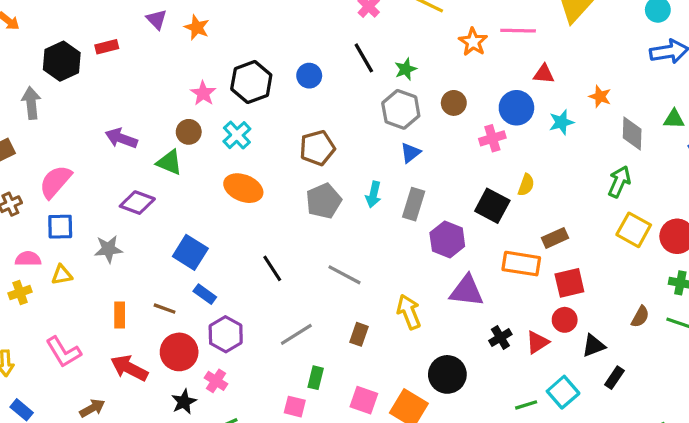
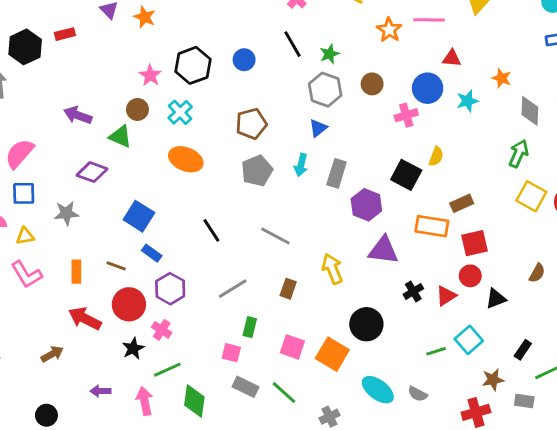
blue triangle: (410, 153) -> (318, 128), moved
pink L-shape: (63, 352) -> (27, 274), moved
black rectangle: (614, 378) -> (523, 350), moved

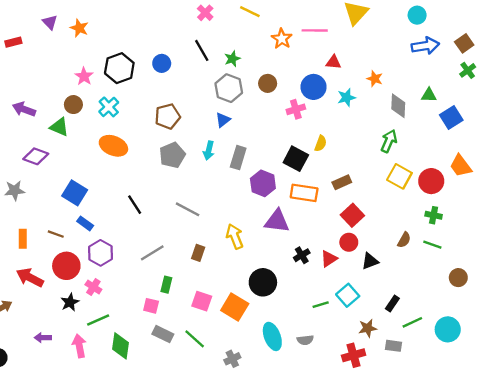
orange rectangle: (432, 226) -> (304, 193), moved
red square: (474, 243) -> (352, 215), turned -30
cyan ellipse: (378, 390) -> (272, 336), turned 32
gray semicircle: (418, 394) -> (305, 340), turned -35

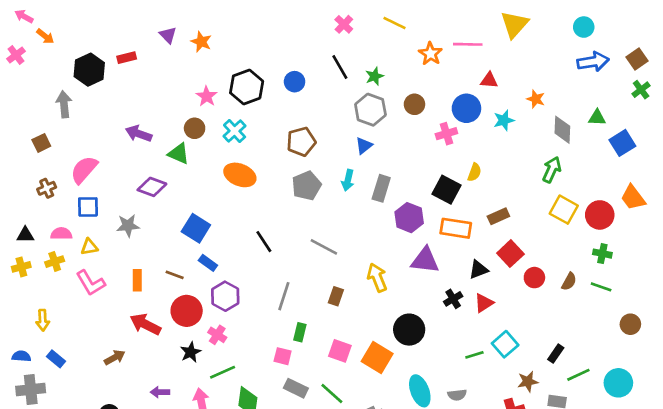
red circle: (349, 242) -> (534, 278), moved
gray line: (152, 253) -> (284, 296), turned -40
black triangle: (370, 261) -> (478, 270), moved

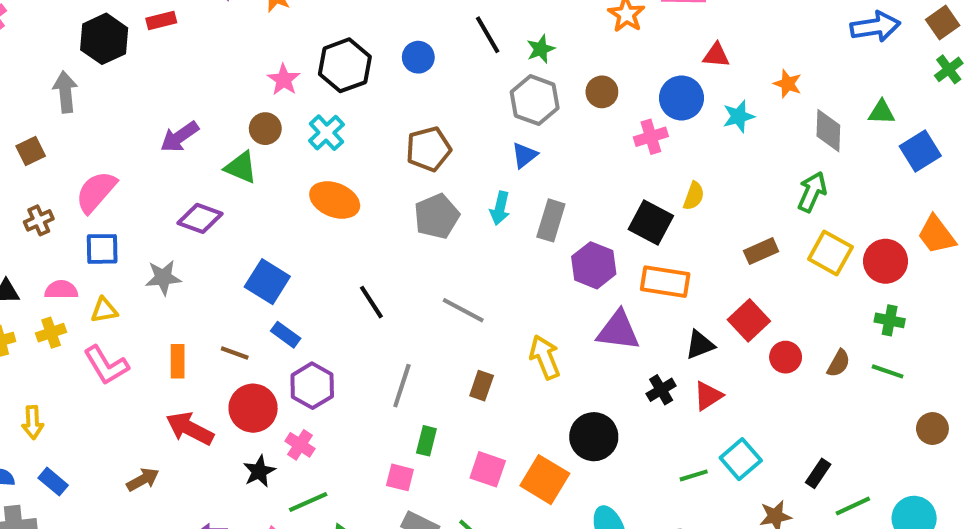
purple arrow: (139, 134) -> (180, 137), turned -55
brown rectangle: (498, 216) -> (761, 251), moved

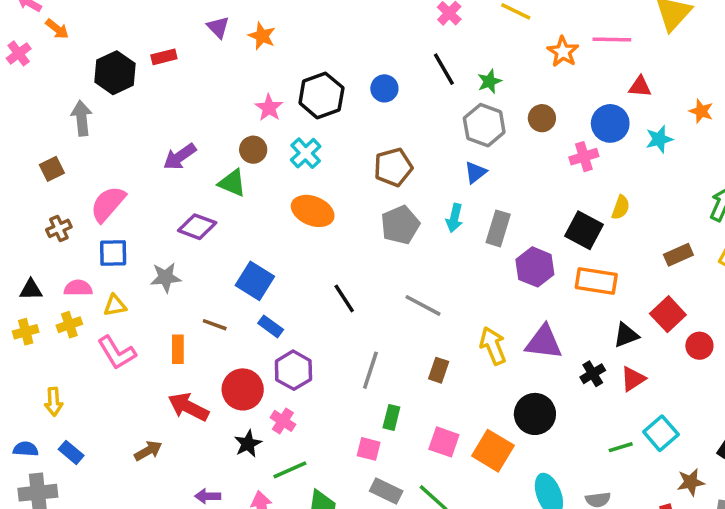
purple triangle: (618, 331) -> (544, 342), moved
brown line: (235, 353) -> (215, 325), moved

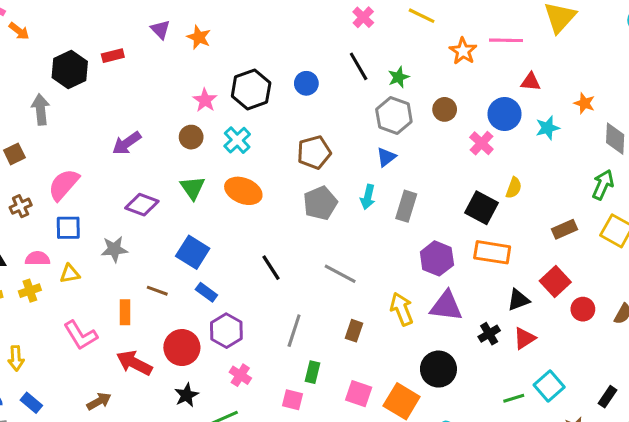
pink cross: (584, 157) -> (481, 143), turned -30
green triangle: (232, 183) -> (193, 188), moved, turned 32
purple hexagon: (535, 267) -> (437, 258), moved
pink L-shape: (117, 353) -> (81, 335), moved
pink cross: (283, 421) -> (240, 375), moved

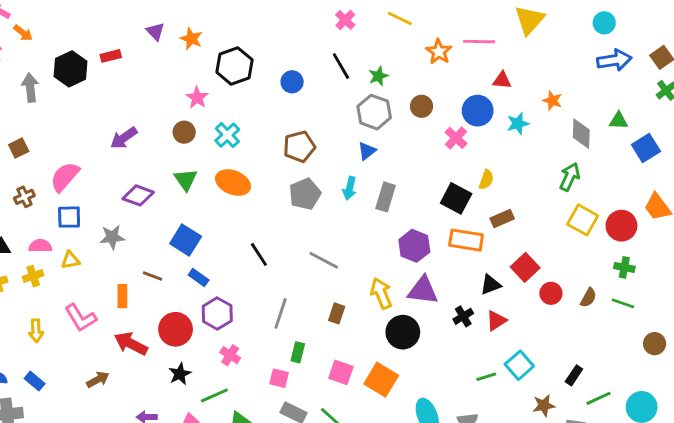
black hexagon: (251, 89) -> (234, 66), moved
gray arrow: (41, 109) -> (30, 88), moved
brown rectangle: (564, 229) -> (502, 218), moved
yellow arrow: (16, 358) -> (36, 331), moved
black circle: (438, 369) -> (403, 332), moved

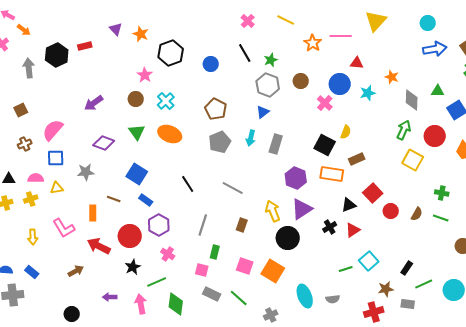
brown pentagon: (299, 147) -> (216, 109), turned -30
red circle: (621, 226) -> (435, 136), moved
purple triangle: (423, 290) -> (302, 209), turned -40

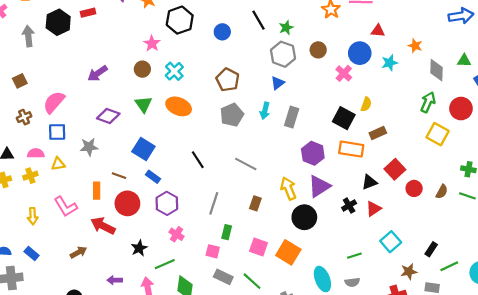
red circle: (130, 236) -> (127, 203), moved
green line: (346, 269) -> (354, 256), moved

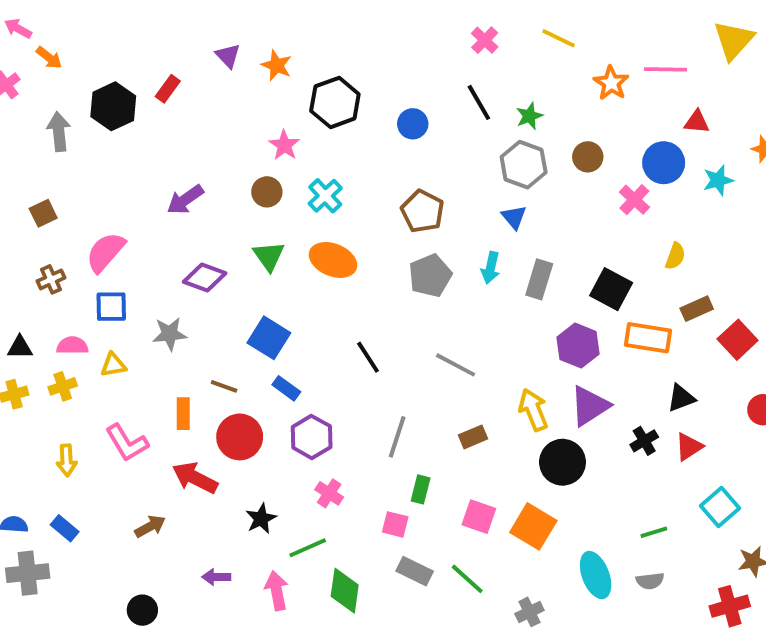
red rectangle: (88, 13) -> (168, 89), turned -40
blue triangle: (278, 83) -> (514, 217), turned -32
black square: (344, 118) -> (611, 289), moved
red square: (395, 169) -> (738, 340), moved
brown rectangle: (255, 203) -> (473, 437), turned 48

